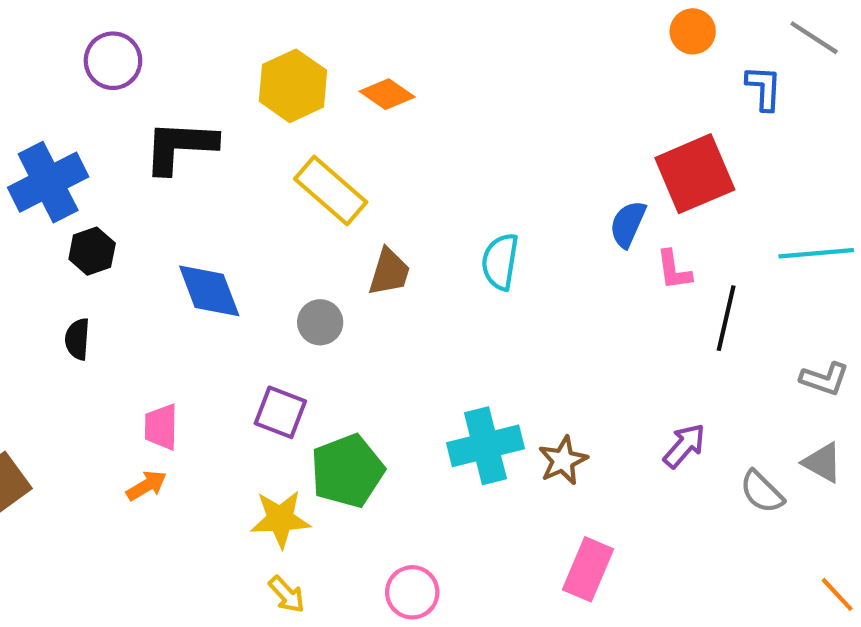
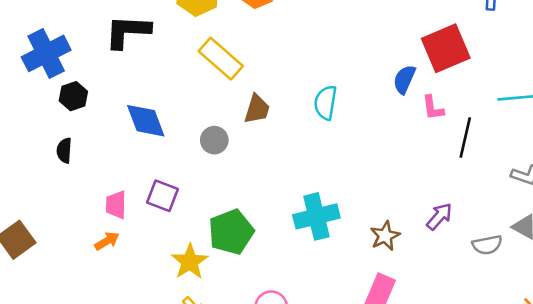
purple square: (280, 412) -> (163, 196), moved
brown star: (563, 460) -> (385, 236), moved
gray semicircle: (762, 492) -> (487, 245), turned -56
yellow star: (280, 519) -> (190, 262), turned -30

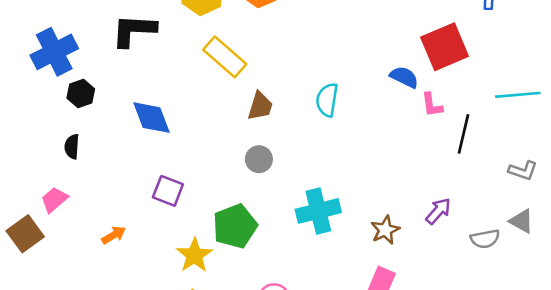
blue semicircle: (404, 79) -> (404, 77), turned 92
gray circle: (214, 140) -> (259, 159), moved
pink trapezoid: (116, 205) -> (54, 200), moved, turned 48

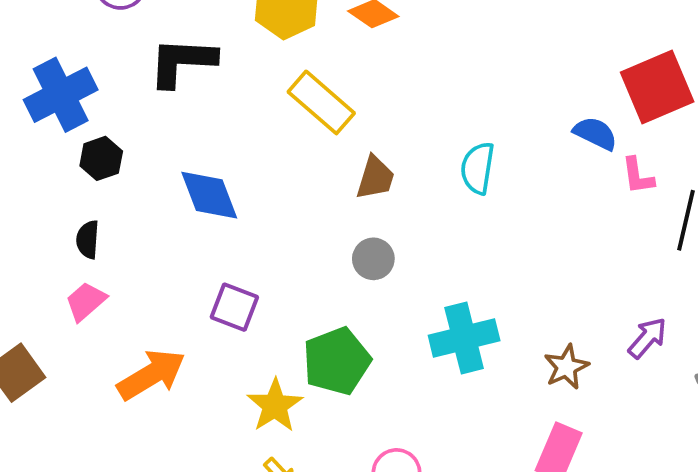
pink trapezoid: (54, 200) -> (86, 301), moved
orange arrow: (114, 235) -> (151, 375), size x1.8

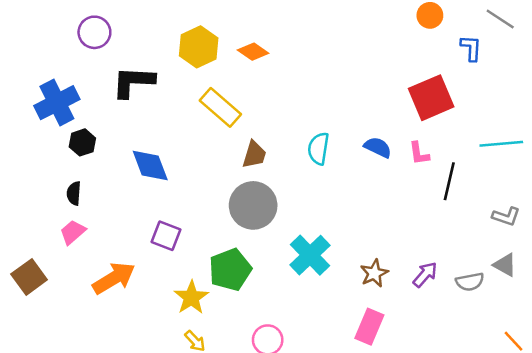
blue semicircle: (595, 133) -> (378, 147), moved
gray circle: (373, 259) -> (253, 205), size x1.8
cyan cross: (464, 338) -> (310, 255), turned -30
purple arrow: (647, 338) -> (425, 274), moved

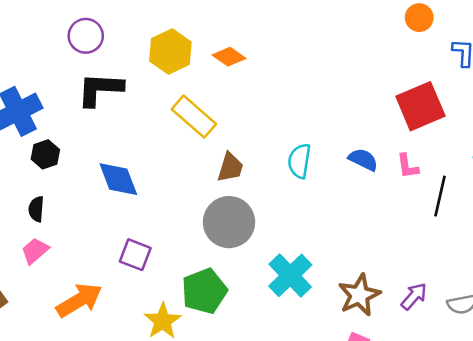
purple circle: (94, 32) -> (86, 36), moved
brown star: (374, 273) -> (359, 295), size x1.4

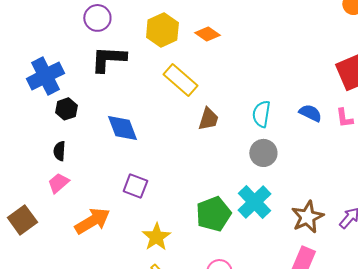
gray circle: (229, 222) -> (263, 153), moved, size x0.7
green pentagon: (204, 291) -> (213, 214), moved

